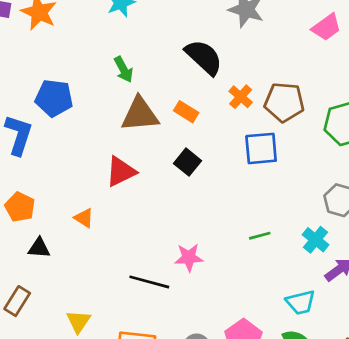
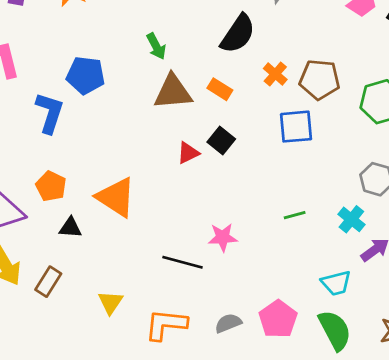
black semicircle: (204, 57) -> (238, 34), turned 81
red triangle: (121, 172) -> (188, 153), moved, size x0.7
orange triangle: (84, 218) -> (116, 197), size x2.0

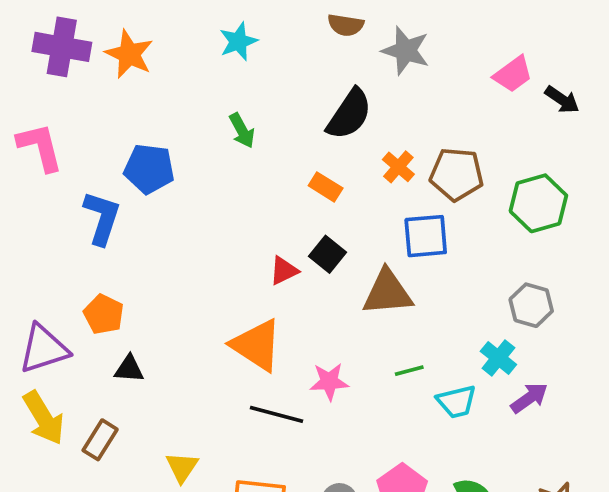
brown triangle: (173, 92) -> (387, 292), moved
orange triangle: (116, 197) -> (256, 345), moved
green line: (295, 215) -> (409, 371), moved
cyan trapezoid: (336, 283) -> (457, 402), moved

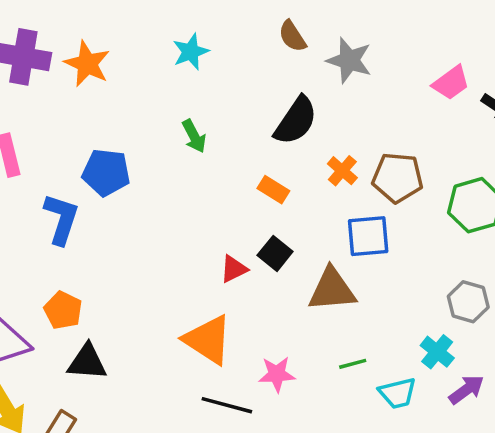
brown semicircle: (346, 25) -> (292, 36), turned 48
black triangle: (129, 369) -> (87, 362), size x1.4

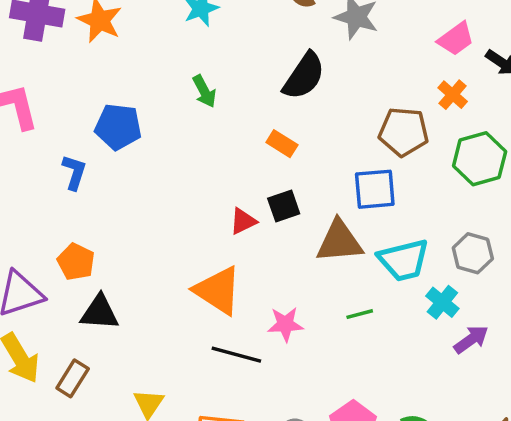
orange cross: (342, 171) -> (453, 95), moved
blue L-shape: (61, 219) -> (74, 172), size x0.7
black square: (275, 253) -> (284, 206), turned 32
cyan trapezoid: (398, 393) -> (404, 260), moved, size x1.4

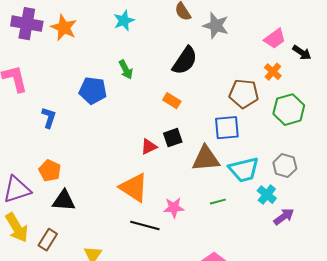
blue pentagon: (118, 127) -> (93, 91), moved

